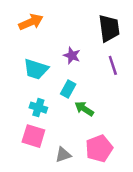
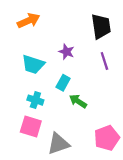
pink pentagon: (99, 148) -> (107, 138), moved
gray triangle: (63, 155) -> (58, 144), size x1.5

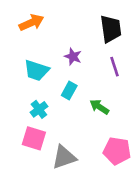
cyan cross: (35, 100) -> (39, 109), turned 35
green arrow: (78, 101) -> (99, 107), moved
pink pentagon: (107, 138) -> (117, 151), turned 30

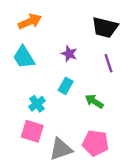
black trapezoid: (111, 29) -> (105, 27), turned 112
cyan trapezoid: (36, 70) -> (24, 57), moved, turned 40
pink pentagon: (117, 151) -> (95, 143), moved

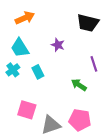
purple line: (109, 63) -> (94, 64), moved
cyan rectangle: (66, 86) -> (38, 72), moved, turned -56
cyan cross: (37, 104) -> (13, 70), moved

